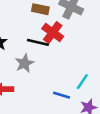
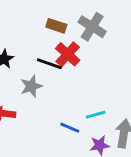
cyan line: (82, 82) -> (96, 115), turned 35

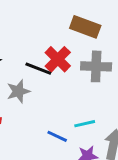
brown rectangle: (56, 26) -> (85, 27), moved, size x1.4
gray cross: (92, 27) -> (96, 66), moved, turned -32

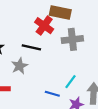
red cross: (58, 59) -> (44, 26), moved
cyan line: (85, 124) -> (71, 82), turned -32

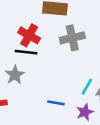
red cross: (44, 26) -> (29, 35), moved
cyan line: (71, 82) -> (87, 87), moved

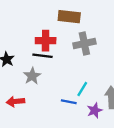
red cross: (29, 35) -> (46, 41), turned -30
cyan line: (87, 87) -> (82, 89), moved

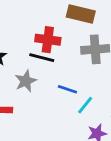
blue line: (69, 102) -> (67, 89), moved

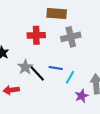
black line: (42, 58) -> (37, 74), moved, turned 42

